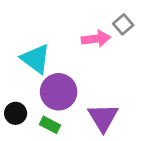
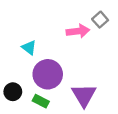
cyan triangle: (36, 59) -> (29, 48), size x0.6

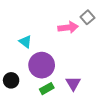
purple triangle: (84, 95) -> (73, 83), size x0.7
green rectangle: (41, 101) -> (47, 89), moved, turned -56

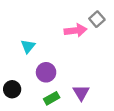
cyan triangle: (25, 42) -> (28, 46), turned 32
purple circle: (42, 65) -> (46, 72), size x0.7

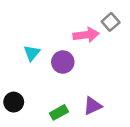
purple circle: (46, 72) -> (63, 62), moved
purple triangle: (81, 93) -> (93, 106), turned 36

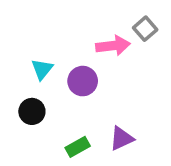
black circle: (14, 102) -> (32, 111), moved

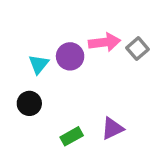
gray square: (145, 29) -> (137, 49), moved
purple circle: (83, 81) -> (70, 56), moved

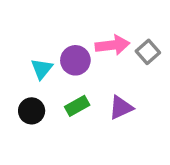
purple triangle: (112, 128) -> (121, 108), moved
green rectangle: (72, 136) -> (77, 106), moved

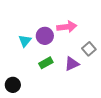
gray square: (148, 52) -> (89, 49), moved
black circle: (32, 111) -> (13, 85), moved

